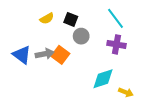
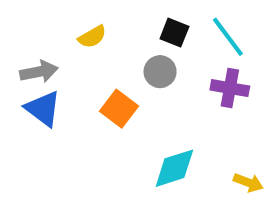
black square: (71, 19) -> (174, 33), moved
gray arrow: (45, 54) -> (39, 72), moved
cyan diamond: (103, 79) -> (174, 168), moved

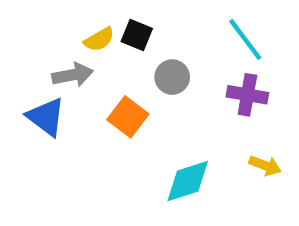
black square: (174, 33) -> (137, 35), moved
gray arrow: (39, 72) -> (73, 75), moved
yellow arrow: (248, 183) -> (265, 166), moved

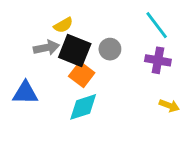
black square: (137, 35) -> (75, 50), moved, size x1.6
blue triangle: (46, 117) -> (25, 93), moved, turned -36
cyan diamond: (188, 181) -> (83, 107), moved

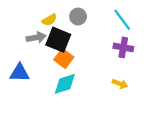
gray circle: (110, 49) -> (78, 17), moved
yellow arrow: (169, 106) -> (120, 84), moved

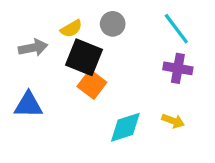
gray arrow: (36, 37) -> (33, 48), moved
cyan diamond: (65, 84) -> (125, 127), moved

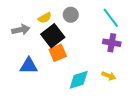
black square: (84, 57) -> (53, 36), turned 30
orange square: (92, 84) -> (58, 53), turned 30
blue triangle: (28, 105) -> (29, 66), moved

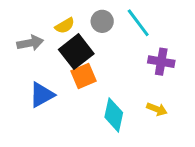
cyan line: (111, 18) -> (138, 23), moved
blue triangle: (29, 66) -> (42, 95), turned -30
cyan diamond: (79, 80) -> (114, 115), turned -60

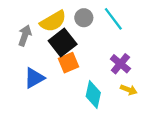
yellow semicircle: (65, 26) -> (53, 21), size x1.6
gray arrow: (30, 43) -> (25, 35), turned -60
purple cross: (161, 62) -> (120, 64), moved, turned 30

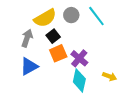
gray arrow: (25, 35) -> (27, 38), moved
black square: (63, 43) -> (53, 36), size x0.6
purple cross: (120, 64) -> (79, 58), moved

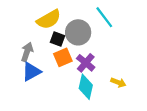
gray circle: (71, 15) -> (78, 32), moved, size x1.5
black square: (53, 36) -> (57, 39), turned -32
gray arrow: (27, 38) -> (27, 52), moved

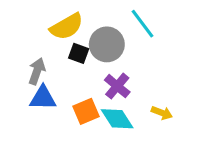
orange square: (63, 57) -> (86, 111), moved
blue triangle: (31, 72) -> (43, 98), turned 30
cyan diamond: (86, 87) -> (117, 119), turned -45

